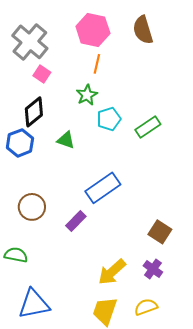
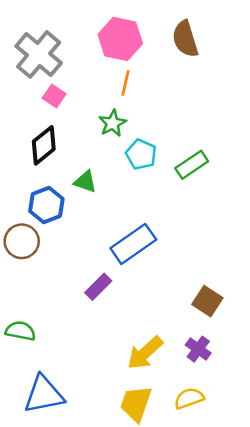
cyan pentagon: (109, 119) -> (141, 154), turned -30
blue hexagon: (20, 143) -> (46, 205), moved
brown circle: (32, 207) -> (22, 241), moved

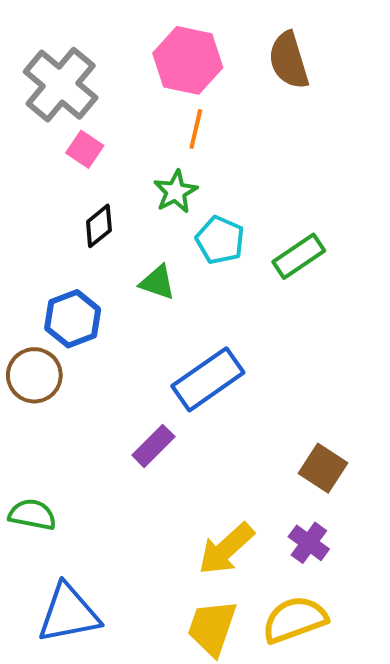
black diamond: (44, 145) -> (99, 226), moved, size x0.7
green triangle: (85, 182) -> (157, 282), moved
yellow semicircle: (189, 398) -> (295, 620), size x1.4

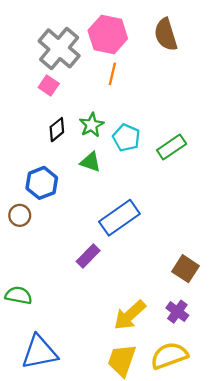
gray cross: (61, 85) -> (59, 48), moved
green star: (176, 192) -> (92, 125), moved
brown circle: (34, 375) -> (20, 215), size x0.7

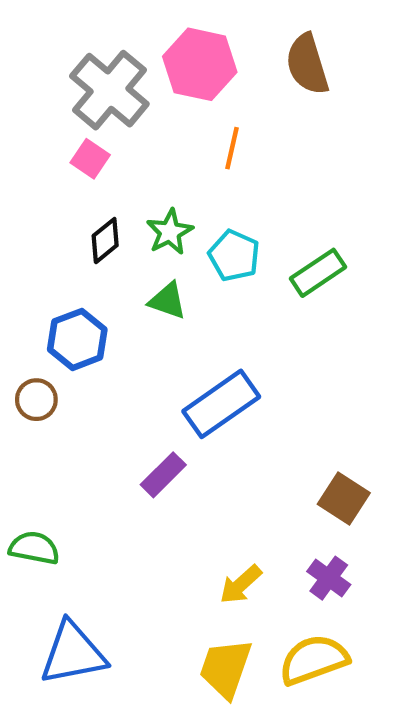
orange line: (112, 74) -> (232, 148), moved
yellow arrow: (130, 315) -> (241, 584), size x0.7

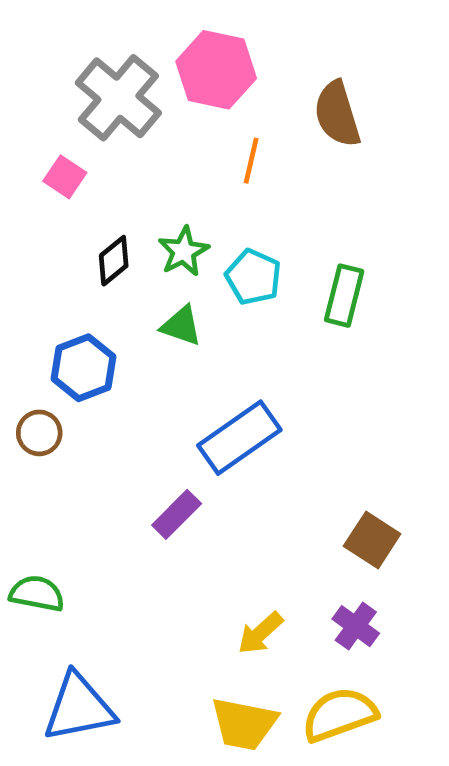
brown semicircle: (307, 64) -> (337, 114), moved
pink square: (90, 159) -> (65, 177), moved
green rectangle: (318, 273) -> (344, 296), turned -42
yellow trapezoid: (226, 668) -> (244, 724), turned -98

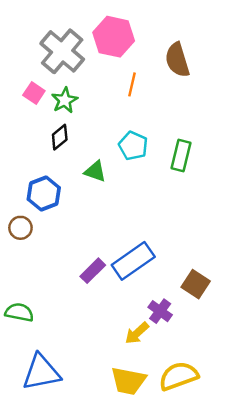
green star: (184, 251) -> (65, 100), moved
blue rectangle: (239, 438) -> (133, 261), moved
purple cross: (356, 626) -> (160, 311), moved

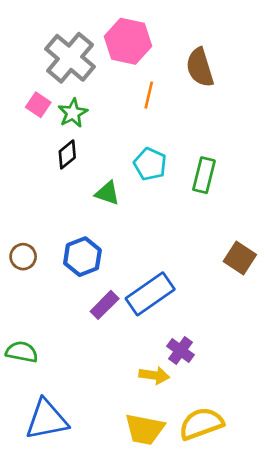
blue hexagon: (44, 193) -> (82, 257), moved
brown square: (196, 284) -> (240, 258), moved
yellow arrow: (137, 333) -> (154, 375), turned -130

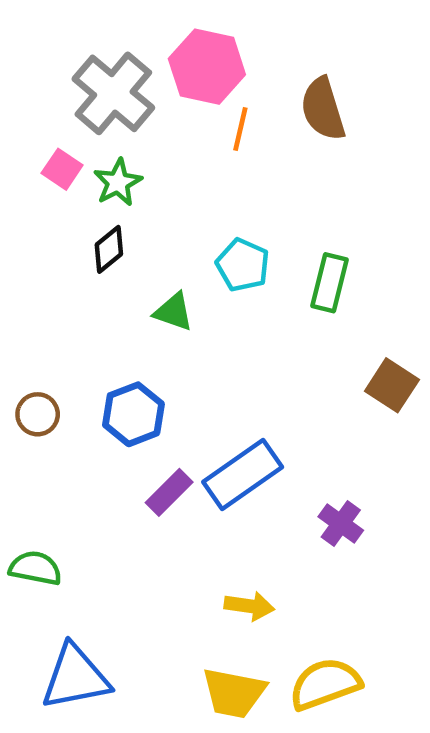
orange line: (149, 95) -> (240, 129), moved
brown square: (240, 258) -> (392, 385), moved
purple cross: (180, 351) -> (341, 524), moved

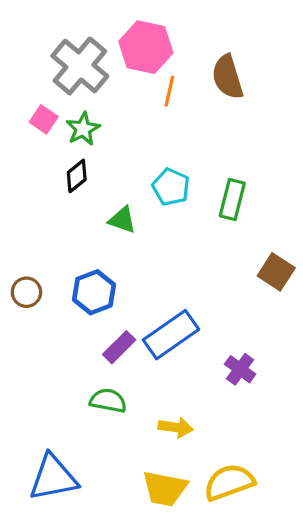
green semicircle: (35, 568) -> (108, 401), moved

